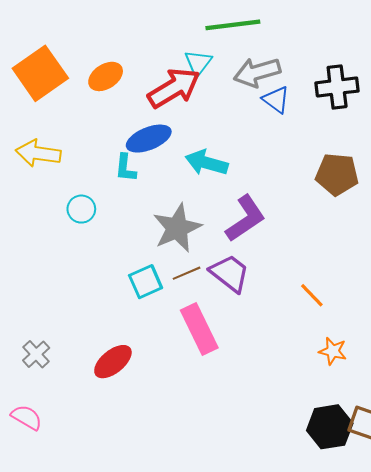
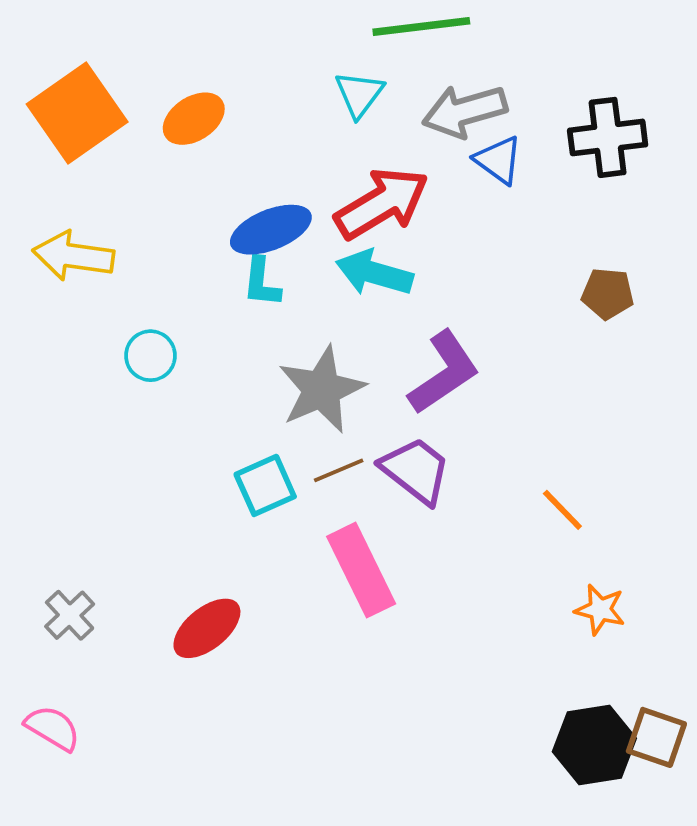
red arrow: (174, 88) -> (382, 203), moved
cyan L-shape: (126, 168) -> (261, 282), moved
brown pentagon: (337, 174) -> (608, 294), size x0.7

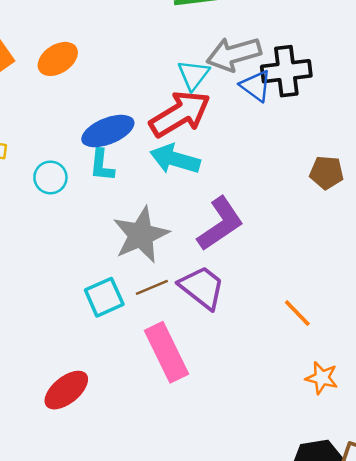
cyan triangle: (359, 94) -> (193, 75), moved
black cross: (608, 137) -> (286, 71), moved
cyan circle: (150, 356) -> (50, 177), moved

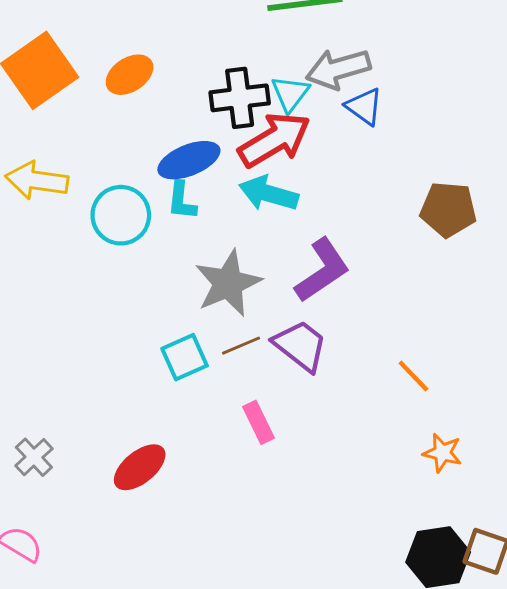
black cross: (286, 71) -> (240, 98), moved
brown pentagon: (327, 173) -> (448, 209), size x1.4
cyan circle: (50, 177) -> (121, 215), size x1.5
pink rectangle: (167, 352) -> (258, 422), size x0.6

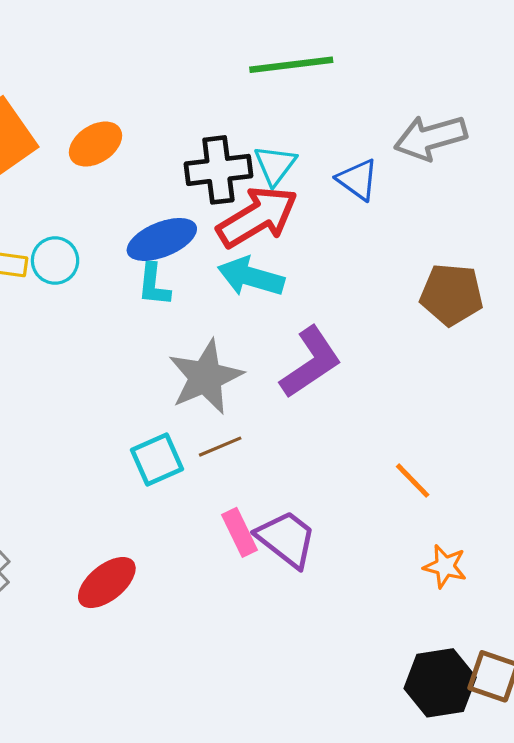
gray arrow: (338, 69) -> (430, 138), moved
cyan circle: (121, 215) -> (55, 261), moved, size x0.7
purple trapezoid: (300, 346) -> (286, 539), moved

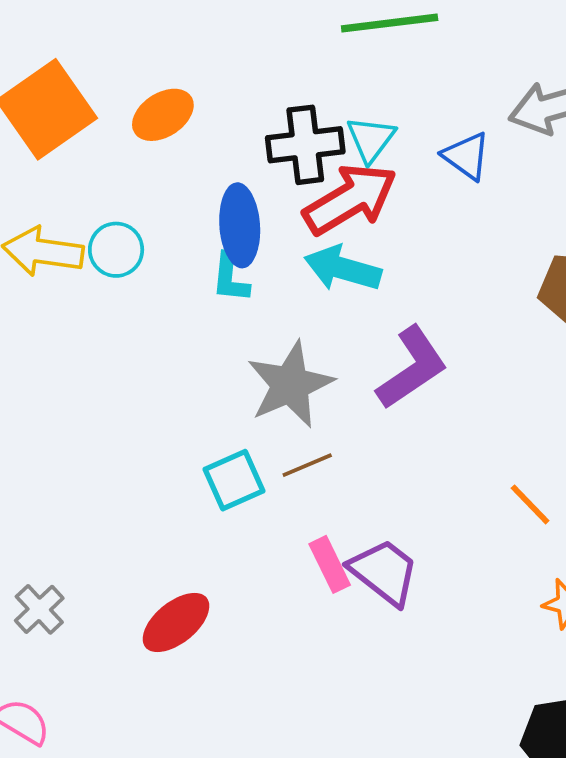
blue ellipse: (162, 239) -> (240, 225), turned -72

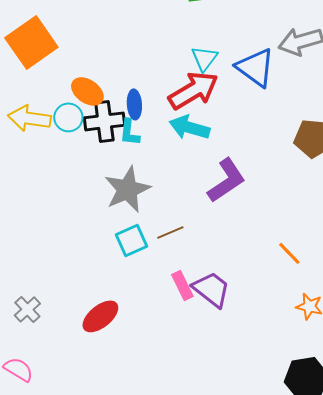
orange ellipse: (163, 115) -> (87, 91), moved, turned 68
black cross: (305, 145) -> (104, 121), moved
blue triangle: (466, 156) -> (255, 67), size x1.5
blue ellipse: (240, 225) -> (134, 104), size x0.7
gray star: (290, 385) -> (127, 189), moved

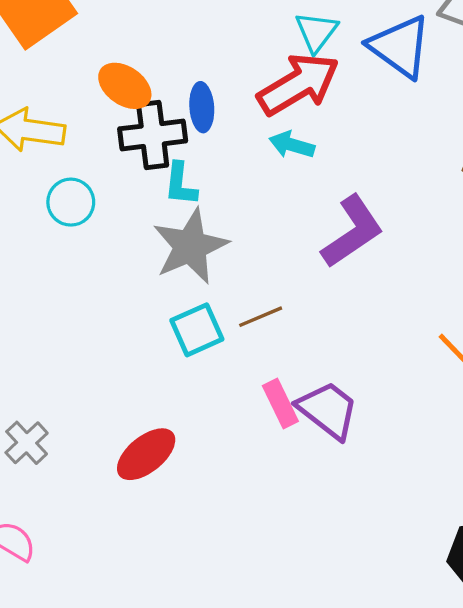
cyan circle: (68, 117) -> (71, 202), moved
cyan arrow: (189, 127) -> (292, 145), size x0.7
cyan L-shape: (129, 132) -> (180, 184), moved

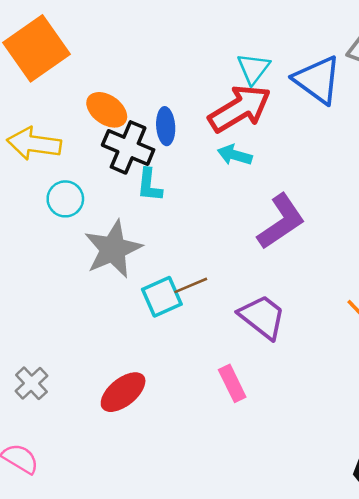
black cross: (153, 135) -> (128, 147), turned 30
gray star: (190, 246) -> (113, 249), moved
brown line: (261, 317) -> (191, 285), moved
pink rectangle: (280, 403) -> (232, 383), moved
purple trapezoid: (328, 410) -> (262, 317), moved

